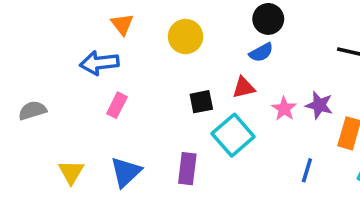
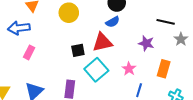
red triangle: (244, 88) -> (102, 42), size x1.5
purple star: (319, 105) -> (146, 43), moved
pink star: (284, 109) -> (129, 69), moved

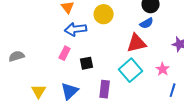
blue arrow: (19, 28) -> (76, 29), moved
black square: (78, 50) -> (87, 63), moved

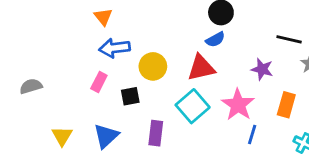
yellow circle: (104, 14) -> (153, 66), moved
pink star: (163, 69) -> (238, 105), size x1.6

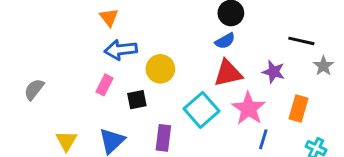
red triangle: (201, 68) -> (228, 73), moved
gray semicircle: (31, 86) -> (34, 89), turned -35

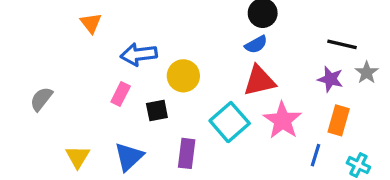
orange triangle: (109, 17) -> (91, 23), moved
purple star: (273, 72) -> (330, 79), moved
blue line: (263, 139) -> (315, 155), moved

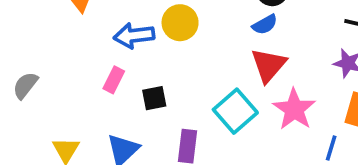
yellow circle: (183, 76) -> (180, 23), moved
red triangle: (259, 81) -> (268, 65), turned -36

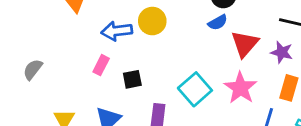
red triangle: (268, 65) -> (245, 44), moved

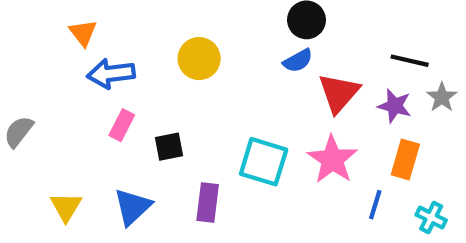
blue arrow: (117, 31) -> (111, 74), moved
cyan square: (195, 89) -> (264, 162), turned -32

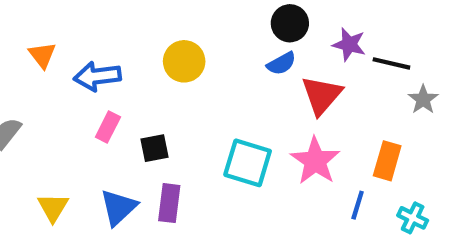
orange triangle: (83, 33) -> (42, 55), moved
purple star: (395, 106) -> (349, 44), moved
purple rectangle: (208, 202) -> (169, 203), moved

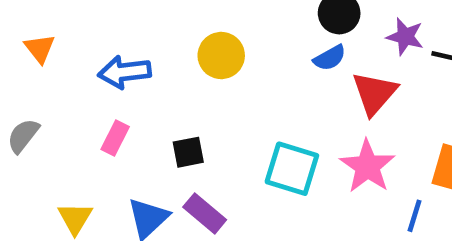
orange triangle: (42, 55) -> (40, 48), moved
pink rectangle: (108, 127) -> (115, 138), moved
purple rectangle: (169, 203) -> (205, 213), turned -57

